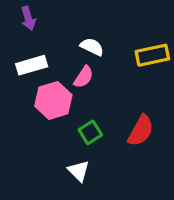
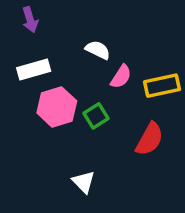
yellow rectangle: (152, 55) -> (162, 86), moved
pink semicircle: (84, 77) -> (121, 77), moved
green square: (90, 132) -> (96, 116), moved

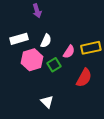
purple arrow: (30, 20) -> (37, 11), moved
white semicircle: (98, 50) -> (46, 41), moved, turned 88
pink semicircle: (121, 77) -> (69, 52), moved

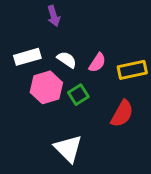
white semicircle: (46, 41) -> (67, 60), turned -80
pink semicircle: (69, 52) -> (97, 63), moved
white triangle: (47, 102) -> (68, 149), size x1.5

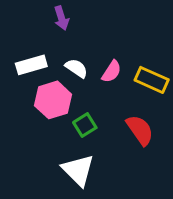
yellow rectangle: (132, 70) -> (152, 80), turned 36
green square: (78, 95) -> (85, 125), moved
red semicircle: (122, 114) -> (140, 130), turned -64

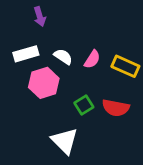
purple arrow: (61, 18) -> (40, 17), moved
green square: (85, 125) -> (84, 105), moved
red semicircle: (140, 130) -> (116, 108), turned 136

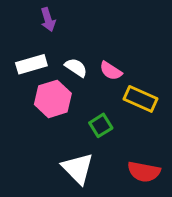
pink semicircle: (92, 59) -> (111, 71), turned 90
yellow rectangle: (125, 66) -> (141, 99), moved
red semicircle: (116, 108) -> (144, 172), moved

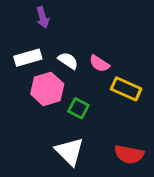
green square: (101, 125) -> (78, 108), moved, turned -30

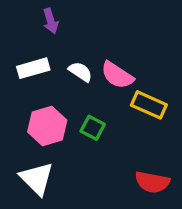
pink semicircle: (99, 64) -> (117, 75), size x1.4
pink hexagon: (47, 89) -> (47, 126), moved
white triangle: (70, 151) -> (37, 179), moved

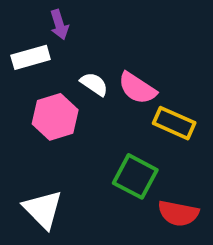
white rectangle: (33, 68) -> (31, 57), moved
pink hexagon: (47, 126) -> (55, 117), moved
green square: (93, 128) -> (135, 176), moved, size x1.5

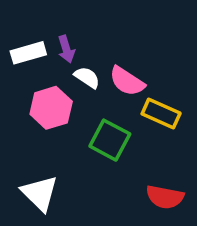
purple arrow: (59, 25) -> (66, 49), moved
green square: (135, 176) -> (110, 140), moved

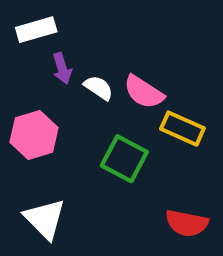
purple arrow: (66, 49) -> (62, 68), moved
white rectangle: (28, 53) -> (36, 30), moved
pink hexagon: (51, 108) -> (34, 135), moved

